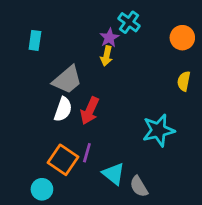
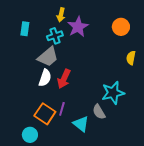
cyan cross: (129, 22) -> (55, 36), moved, turned 35
purple star: (109, 38) -> (78, 27), size x1.5
orange circle: (182, 38) -> (121, 27), moved
yellow arrow: (107, 56) -> (61, 15), moved
gray semicircle: (139, 186) -> (99, 112), moved

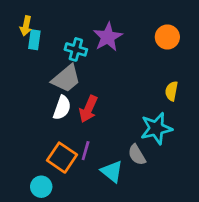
yellow arrow: (61, 15) -> (26, 26), moved
cyan cross: (55, 36) -> (76, 49), turned 35
yellow semicircle: (131, 58) -> (172, 91), moved

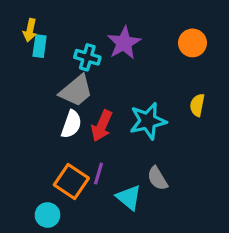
cyan star: (156, 128) -> (148, 121), moved

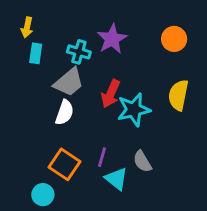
cyan rectangle: (40, 46) -> (36, 53), moved
yellow semicircle: (197, 105) -> (178, 95), size x1.5
red arrow: (102, 126) -> (111, 94), moved
purple line: (98, 174) -> (102, 157), moved

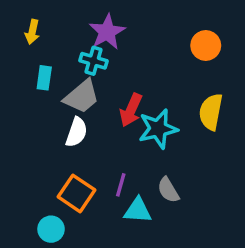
purple star: (112, 39) -> (107, 32), moved
cyan rectangle: (36, 53) -> (44, 78), moved
cyan triangle: (116, 179) -> (138, 210), turned -35

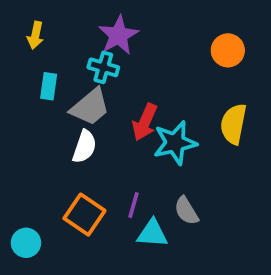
cyan circle: (51, 229) -> (26, 243), moved

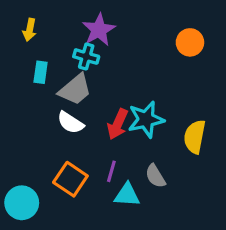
red arrow: (145, 122) -> (118, 124), moved
yellow semicircle: (234, 124) -> (195, 137), moved
white semicircle: (84, 147) -> (70, 123), turned 104
cyan circle: (26, 243) -> (22, 203), size x1.4

